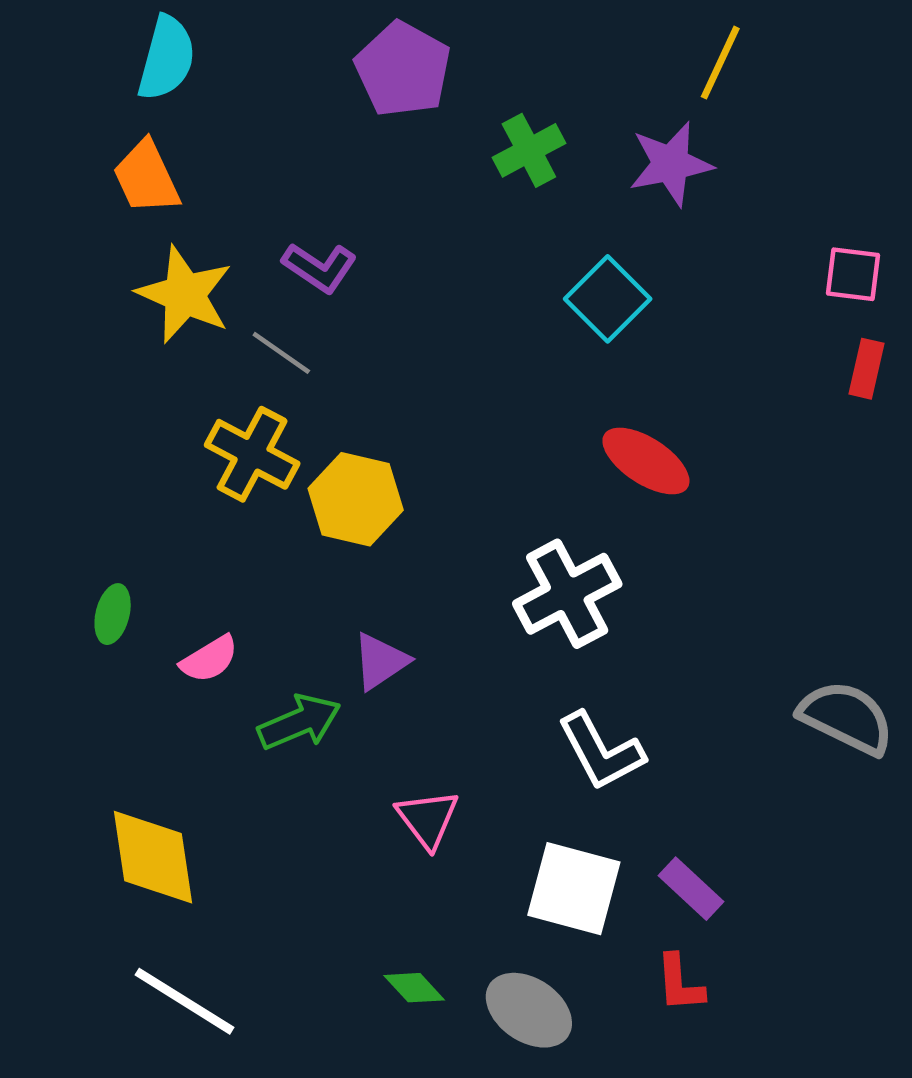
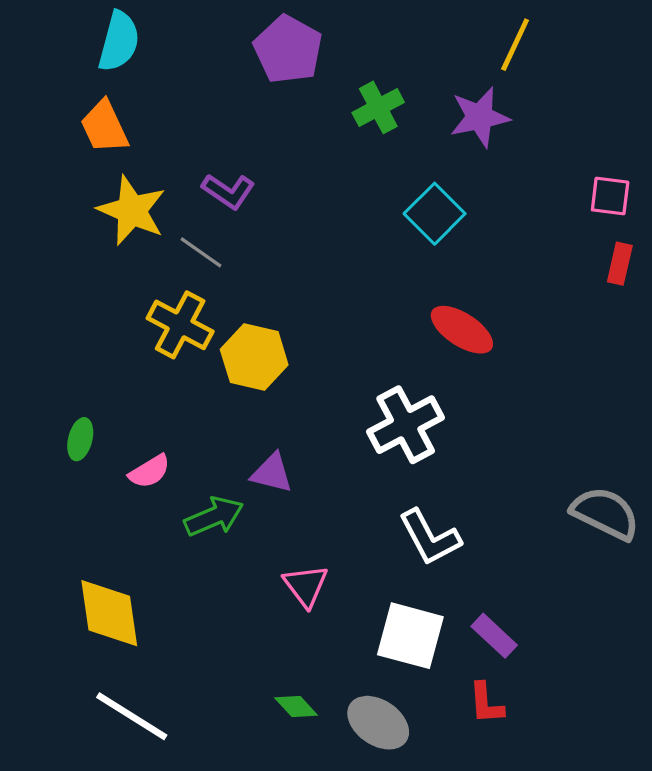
purple triangle: (380, 661) -> (272, 473), turned 48

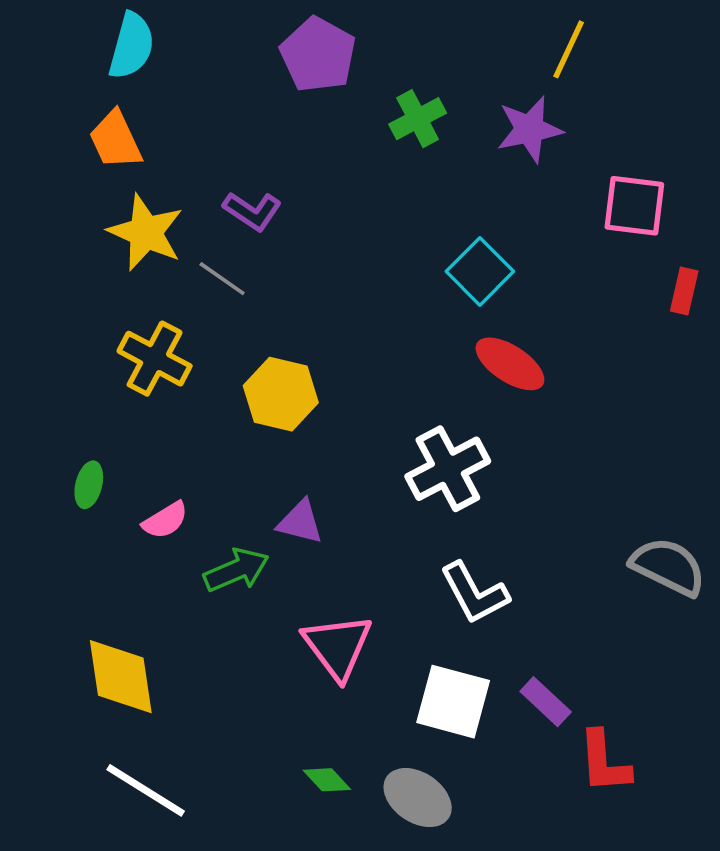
pink square: (610, 196) -> (634, 206), moved, size x1.4
cyan square: (435, 214) -> (480, 271), moved
yellow cross: (180, 325) -> (155, 359), moved
pink triangle: (306, 586) -> (338, 646), size x1.4
red L-shape: (486, 703) -> (604, 762), moved, size x1.4

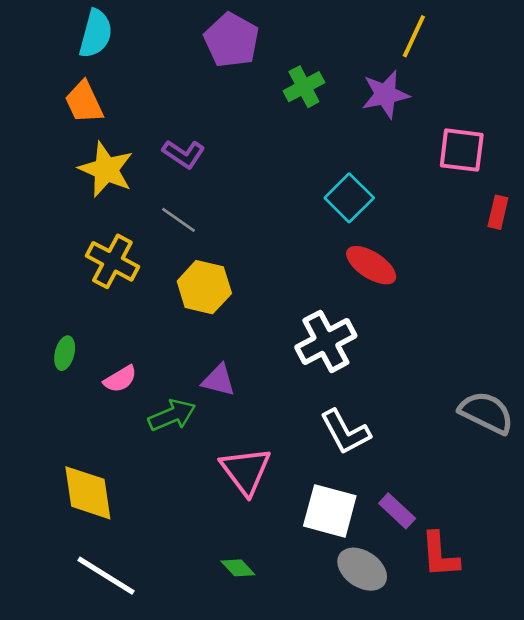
gray line: (222, 279) -> (178, 220), moved
gray ellipse: (418, 798) -> (362, 569), moved

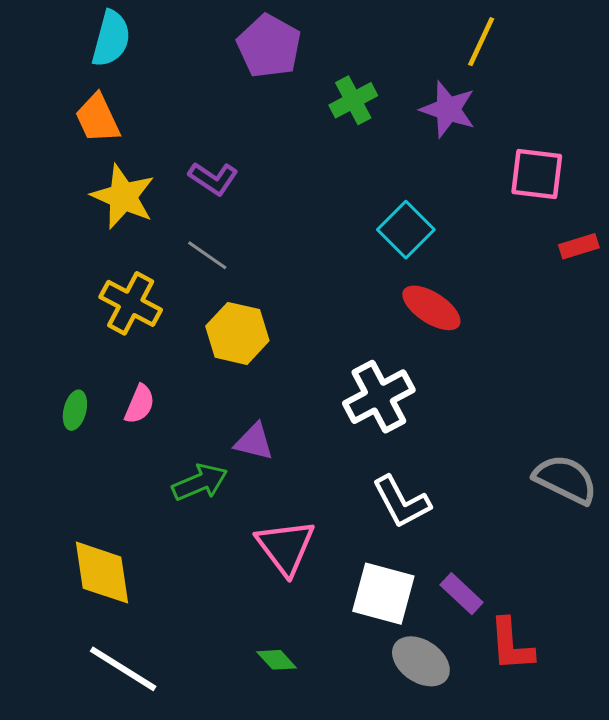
purple star: (385, 94) -> (448, 109), turned 30
red rectangle: (498, 212) -> (579, 246), turned 60
pink semicircle: (120, 379) -> (140, 404), moved, turned -36

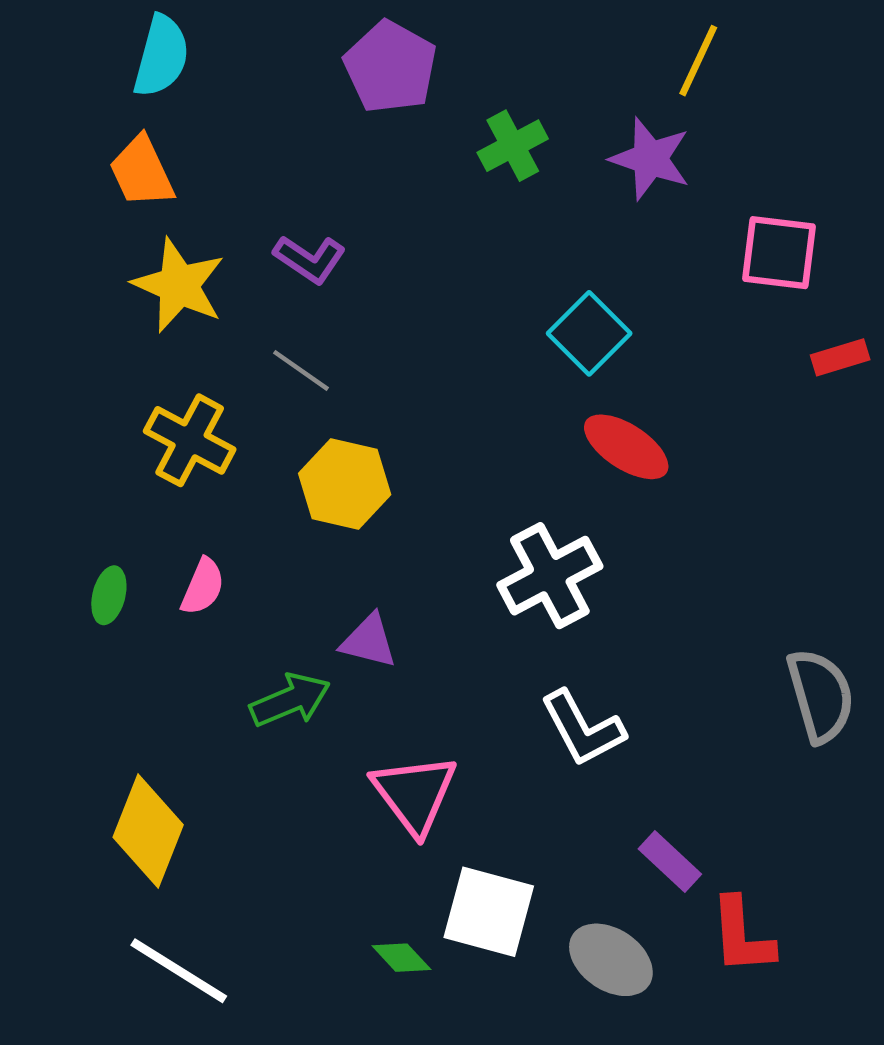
gray semicircle: (565, 479) -> (820, 696), turned 48
yellow diamond: (102, 573) -> (148, 831), turned 30
white square: (383, 594) -> (489, 912), moved

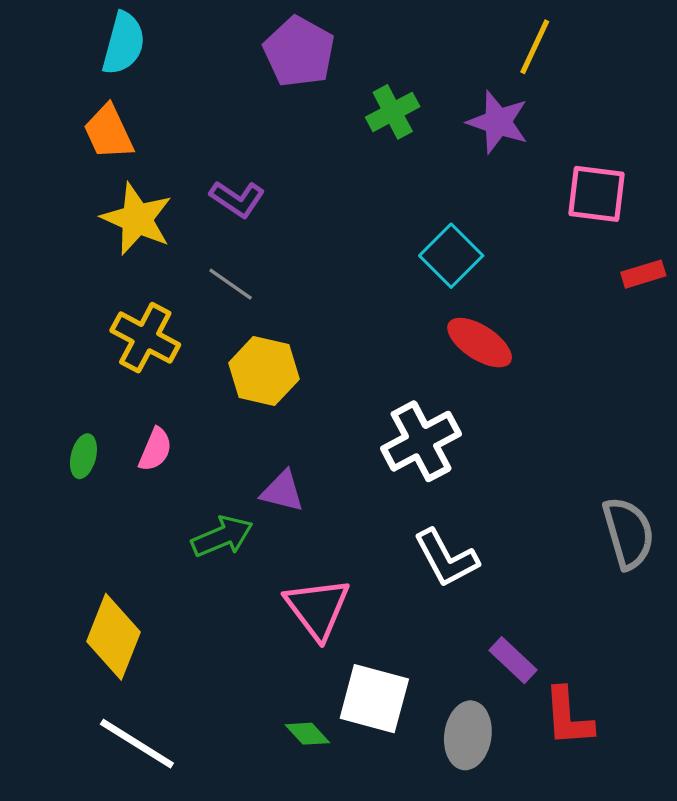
gray ellipse: (611, 960) -> (468, 735), turned 64

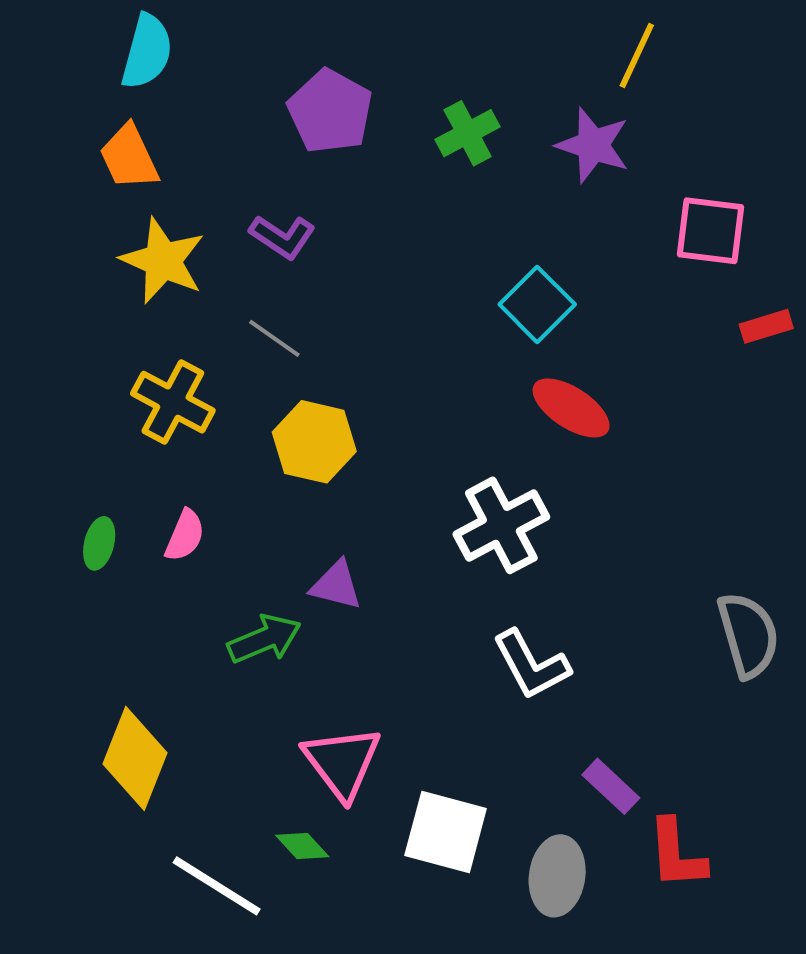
purple pentagon: (299, 52) -> (330, 111), moved
pink triangle: (317, 608) -> (342, 762), moved
green diamond: (307, 734) -> (302, 846), moved
white line: (137, 744) -> (217, 886), moved

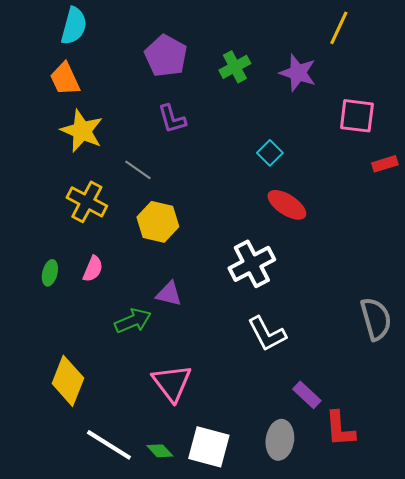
yellow line: (637, 56) -> (339, 28), moved
purple L-shape: (282, 237) -> (172, 119), moved, turned 40
cyan square: (537, 304) -> (270, 153), size x0.7
white square: (446, 832) -> (209, 447), moved
green diamond: (302, 846) -> (160, 451), moved

